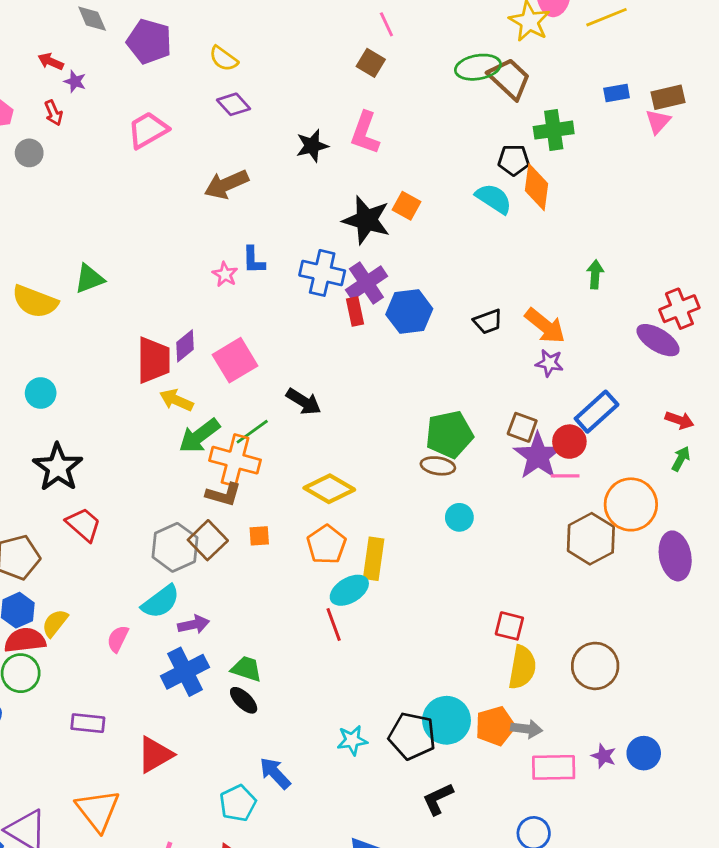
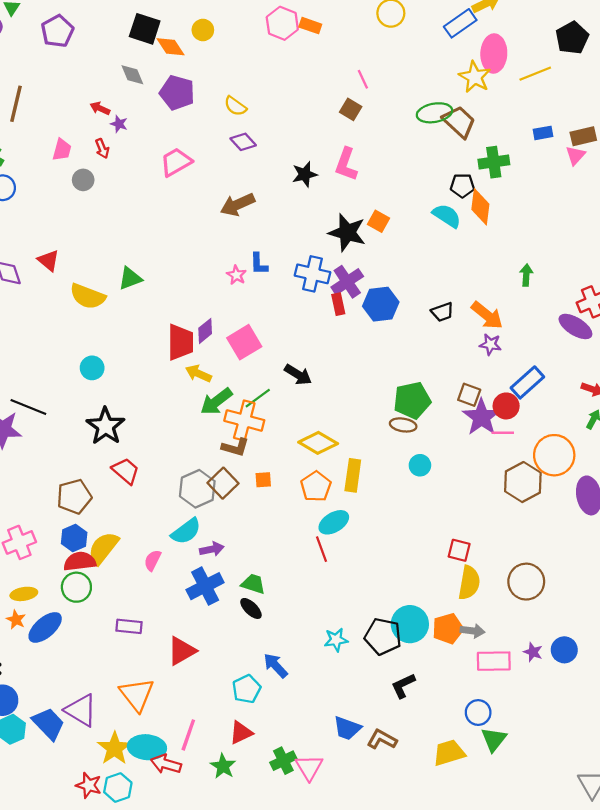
yellow rectangle: (374, 559) -> (353, 475), moved
yellow semicircle: (55, 623) -> (103, 548), size x1.5

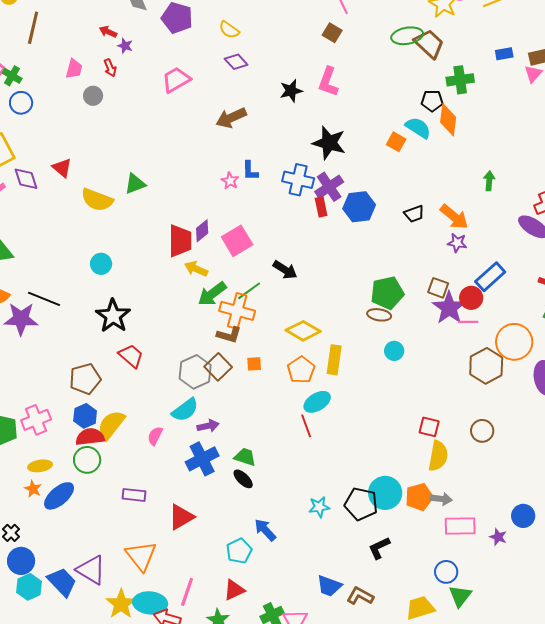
orange square: (379, 221) -> (396, 142), moved
brown circle: (526, 582) -> (482, 431), moved, size x0.7
purple star: (533, 652) -> (498, 537), moved

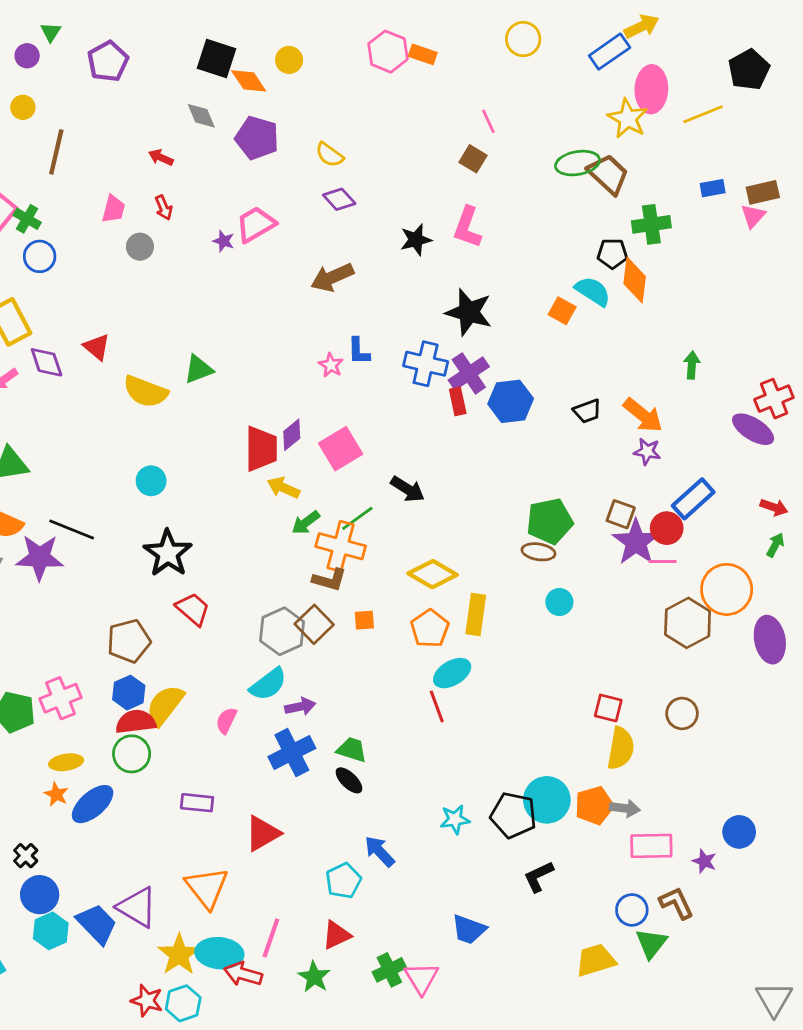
purple star: (125, 46) -> (224, 241), moved
green arrow: (212, 294) -> (306, 523), size x0.7
brown L-shape: (360, 596) -> (676, 903), moved, turned 36

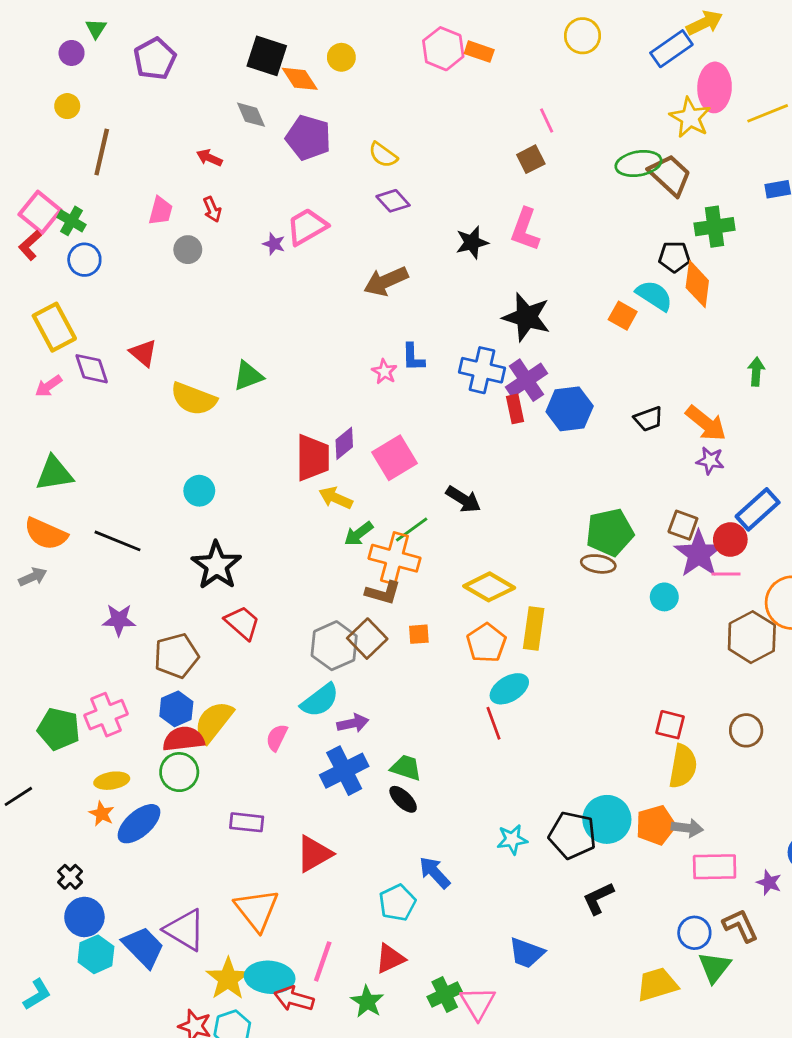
brown square: (473, 159) -> (531, 159), turned 32
purple star: (40, 557) -> (119, 620), moved, size x0.7
cyan circle: (559, 602) -> (664, 597), moved

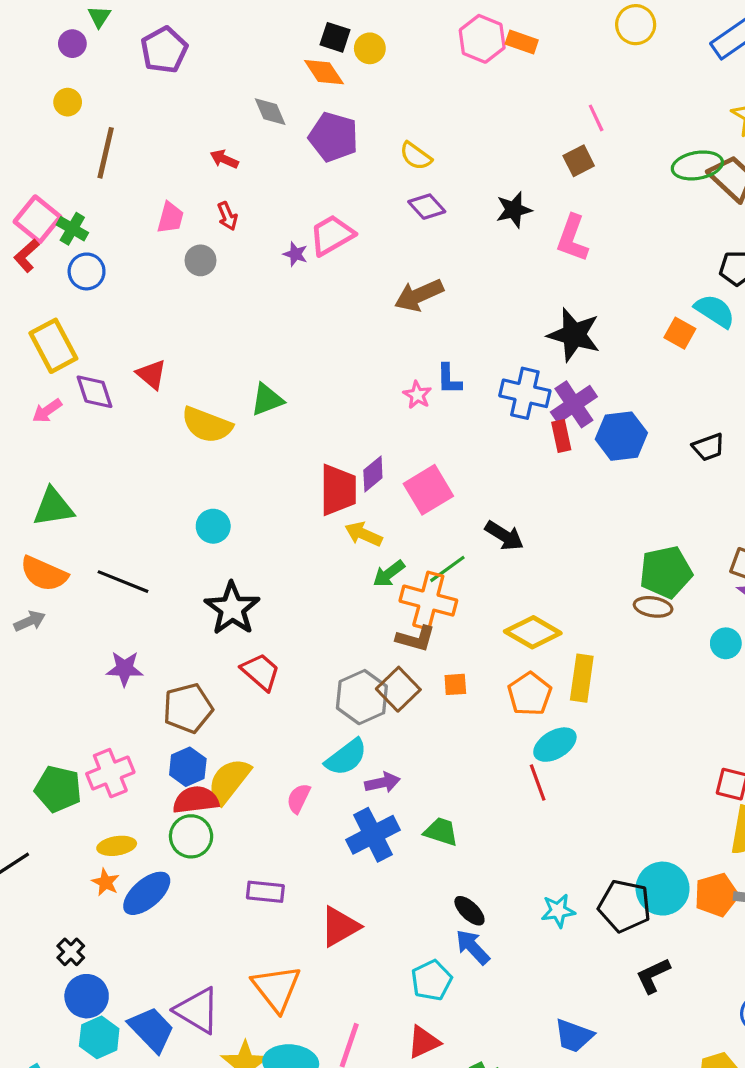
black square: (267, 56) -> (335, 37), moved, size x0.7
black star: (472, 242) -> (514, 210), moved
black ellipse: (403, 799) -> (469, 911), moved

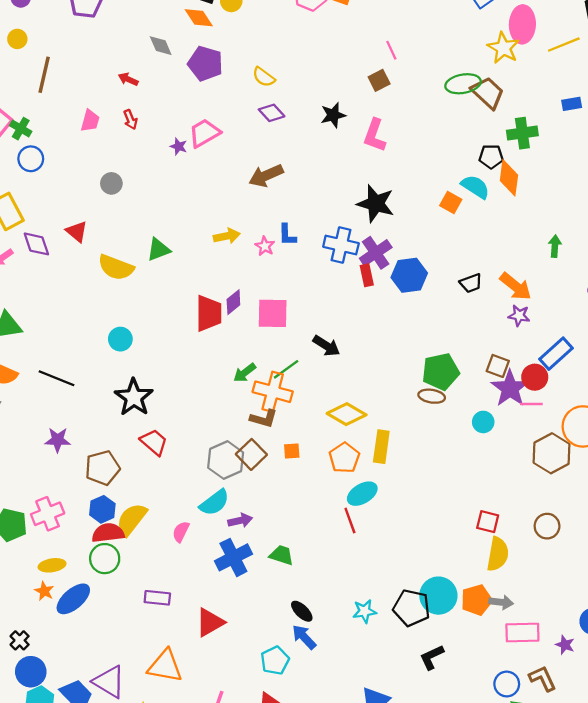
gray circle: (201, 260) -> (111, 183), moved
pink square: (428, 490) -> (273, 313), turned 32
yellow arrow: (363, 534) -> (227, 236), moved, turned 145
orange triangle: (276, 988) -> (165, 666), turned -42

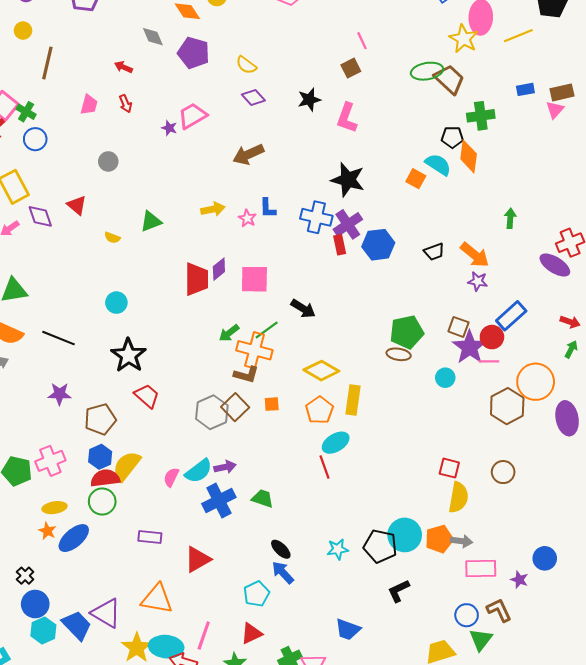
yellow semicircle: (116, 267) -> (112, 238), size x0.5
cyan semicircle: (214, 503) -> (199, 471), moved

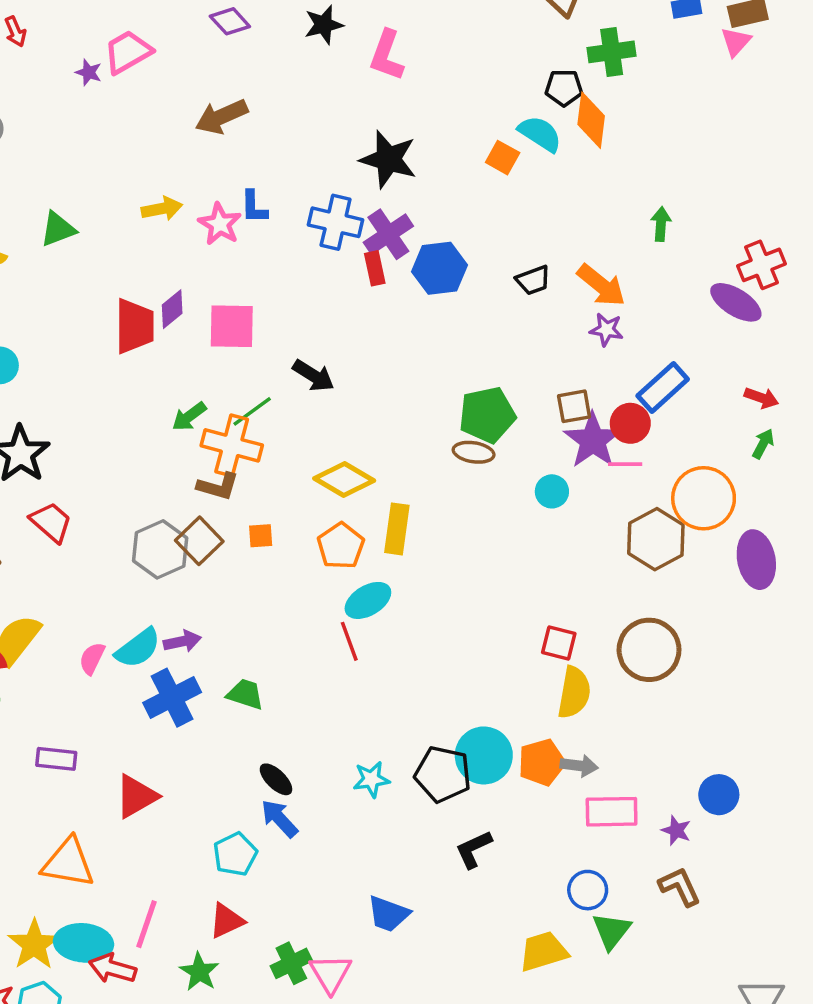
pink star: (247, 218) -> (220, 224), size x1.4
brown square: (458, 327) -> (574, 406), turned -30
brown circle: (503, 472) -> (649, 650), size x1.6
brown L-shape: (499, 610) -> (680, 887), moved

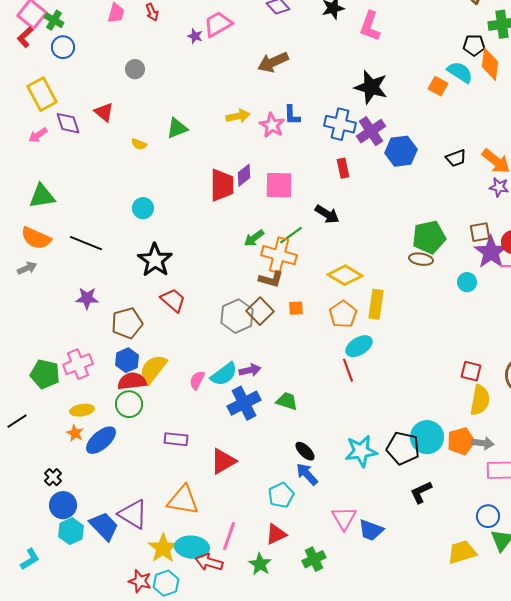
red rectangle: (375, 268) -> (343, 168), moved
cyan star: (371, 779) -> (361, 451), size x1.5
pink triangle: (330, 974) -> (344, 518), moved

